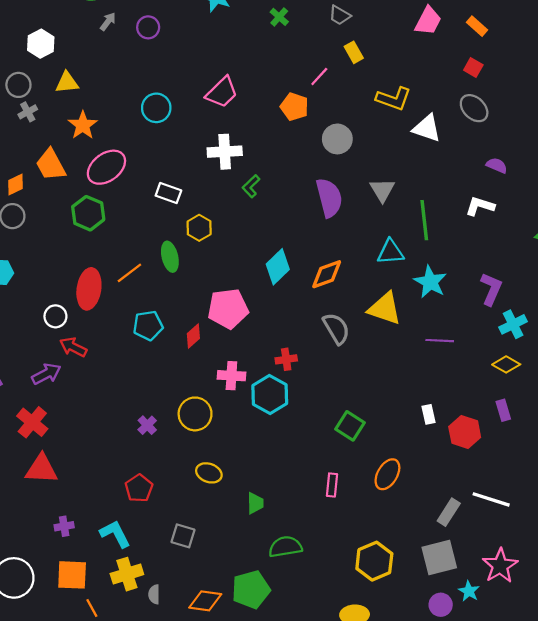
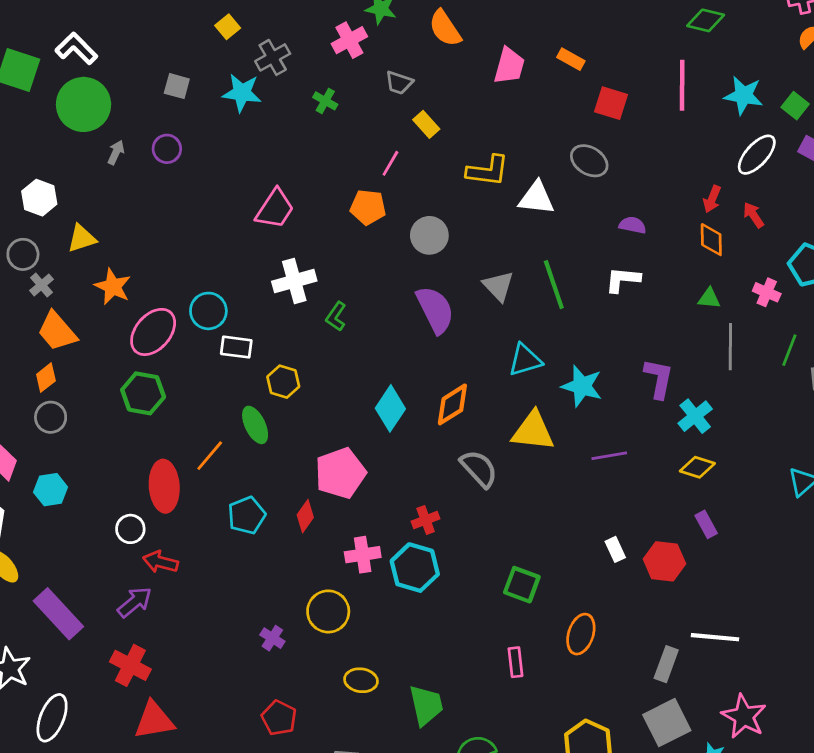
red square: (473, 68) -> (611, 103), moved, size x1.4
cyan circle: (156, 108) -> (208, 311), moved
orange trapezoid: (51, 165) -> (57, 331), moved
green line: (424, 220) -> (554, 285), moved
green trapezoid: (255, 503) -> (426, 705), size x1.5

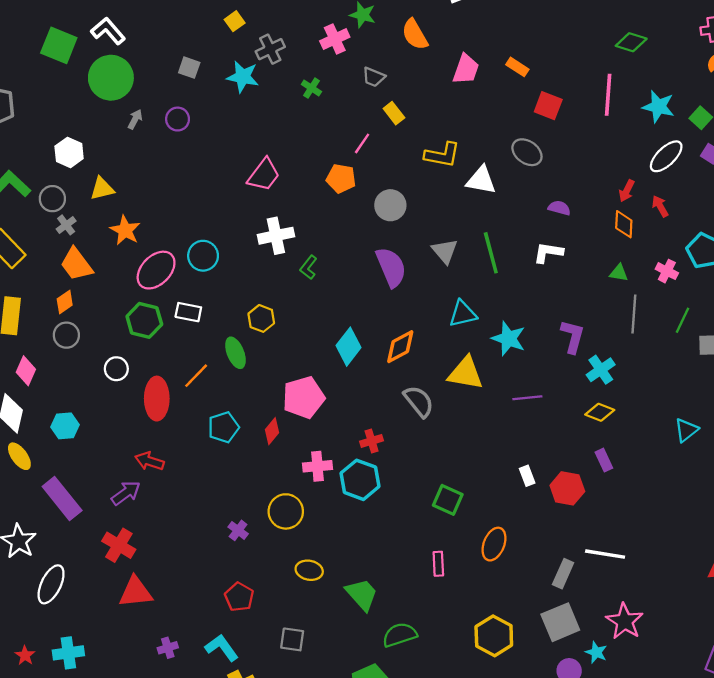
white rectangle: (236, 347) -> (188, 312), moved
cyan hexagon: (51, 490) -> (65, 426), moved
white circle: (130, 529) -> (116, 369), moved
green trapezoid: (426, 705) -> (362, 594), turned -33

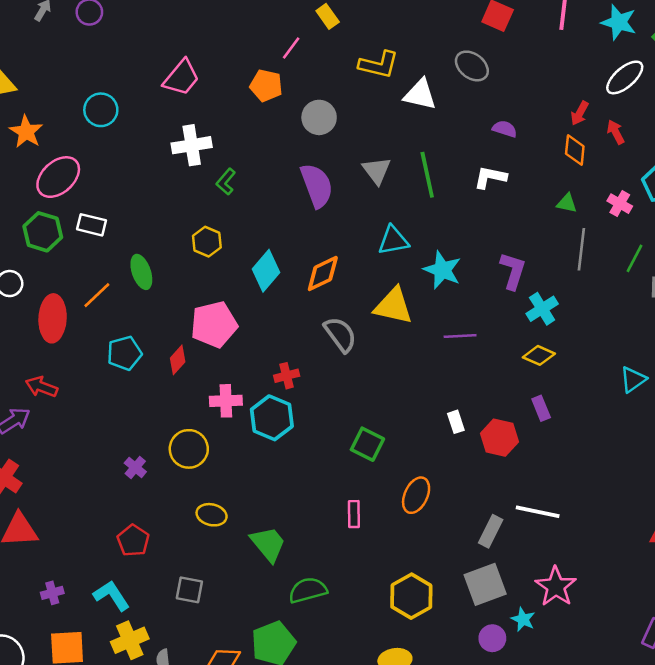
cyan circle: (203, 256) -> (101, 110), moved
yellow hexagon: (261, 318) -> (207, 242), moved

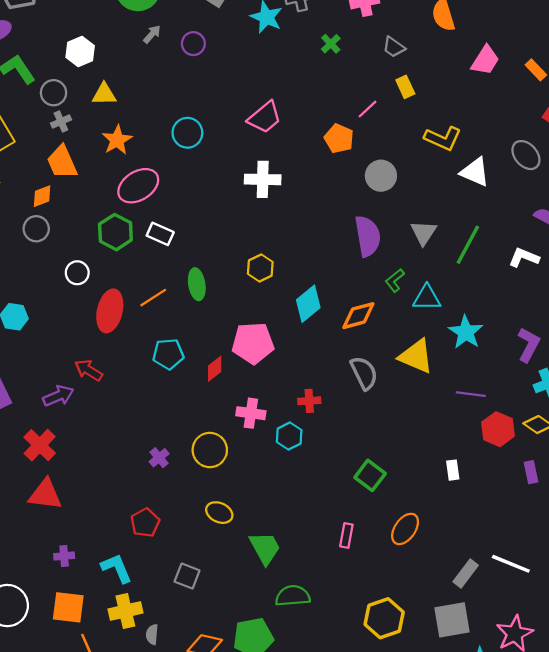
green line: (427, 175) -> (468, 245), turned 30
green L-shape: (226, 182) -> (395, 280), moved
cyan hexagon: (272, 418) -> (289, 436), size x0.7
red hexagon: (499, 438) -> (498, 429), moved

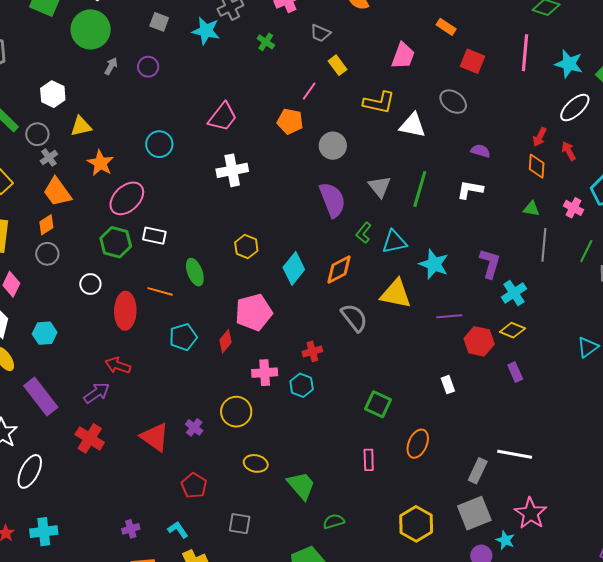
pink trapezoid: (485, 60) -> (403, 56), moved
orange line: (153, 298) -> (160, 291), turned 60
red triangle: (45, 494) -> (155, 437), moved, turned 40
cyan L-shape: (117, 568) -> (178, 530), size x0.7
green semicircle: (293, 596) -> (334, 521), size x0.7

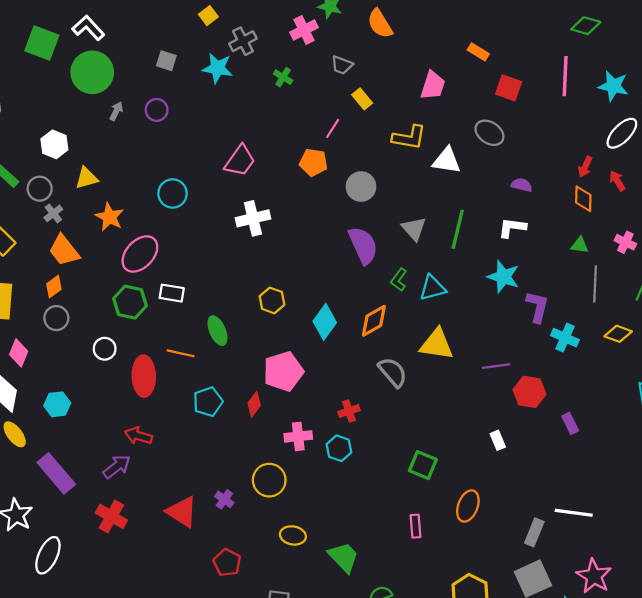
cyan star: (434, 264) -> (503, 277), moved
cyan cross: (514, 293) -> (565, 338), turned -30
yellow diamond: (512, 330) -> (618, 334), moved

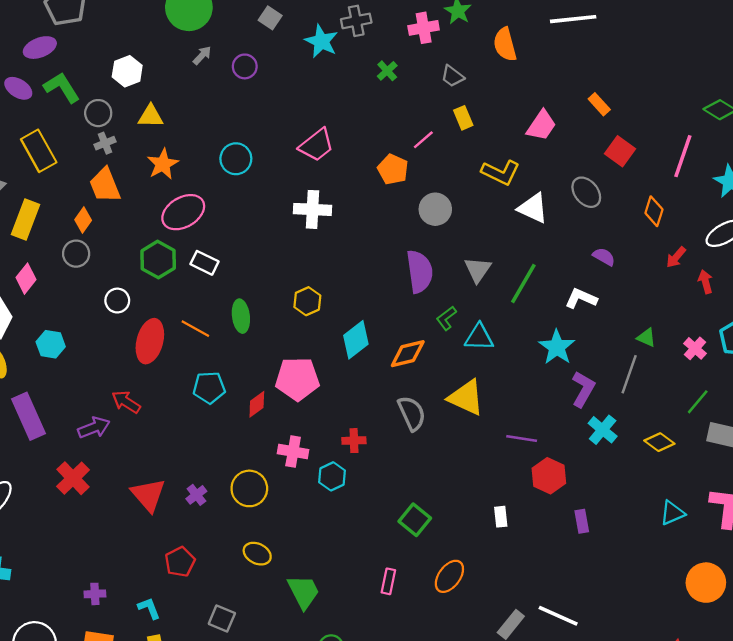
orange diamond: (583, 199) -> (654, 211), moved
gray line: (595, 284) -> (629, 374), moved
orange diamond: (54, 287) -> (83, 220), turned -35

